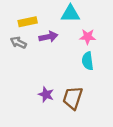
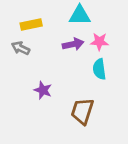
purple arrow: (48, 37) -> (73, 44), moved
purple star: (46, 94) -> (43, 90), moved

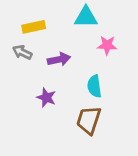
purple arrow: (73, 44) -> (59, 59), moved
cyan semicircle: (99, 69) -> (94, 86), moved

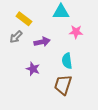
yellow rectangle: (34, 27) -> (24, 19), turned 49
gray arrow: (22, 52) -> (16, 37), turned -72

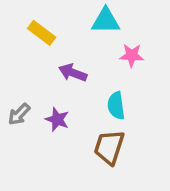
gray arrow: (16, 37) -> (19, 114), moved
purple arrow: (42, 42) -> (73, 73), turned -147

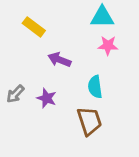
cyan triangle: (106, 21) -> (102, 17), moved
brown trapezoid: (109, 147) -> (89, 121), turned 144

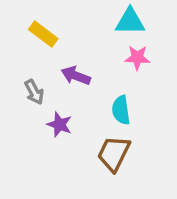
gray arrow: (15, 94) -> (34, 92), moved, turned -72
brown trapezoid: (89, 121) -> (114, 153), turned -136

